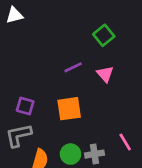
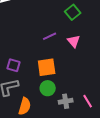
pink line: (125, 142) -> (88, 101), moved
green circle: (70, 154) -> (48, 88), moved

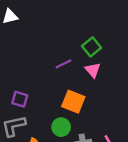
green square: (73, 12) -> (92, 47), moved
orange square: (47, 67) -> (73, 102), moved, turned 30

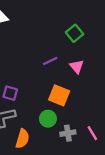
green square: (92, 47) -> (75, 33), moved

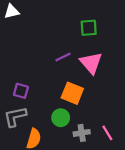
green square: (75, 33) -> (89, 28), turned 35
pink triangle: (77, 67) -> (91, 63), size x1.5

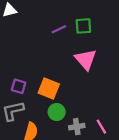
purple line: (63, 57) -> (59, 29), moved
orange square: (72, 93) -> (49, 89), moved

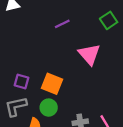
green square: (83, 26) -> (109, 20), moved, turned -30
green circle: (57, 112) -> (49, 108), moved

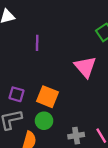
purple line: (62, 24) -> (37, 43), moved, turned -63

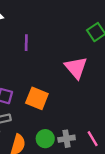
green circle: (44, 121) -> (45, 139), moved

